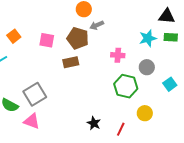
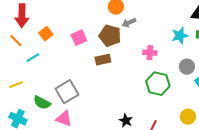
pink square: (47, 40) -> (79, 38), turned -35
gray circle: (147, 67) -> (187, 67), moved
yellow circle: (145, 113) -> (188, 117), moved

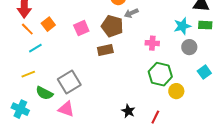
orange line: (16, 41) -> (27, 29), moved
gray circle: (187, 67) -> (189, 47), moved
yellow line: (16, 85) -> (28, 74), moved
yellow circle: (188, 117) -> (176, 91), moved

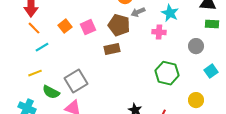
orange square: (48, 24) -> (65, 26), moved
cyan star: (182, 26) -> (170, 13), moved, turned -30
pink cross: (152, 43) -> (159, 32), moved
yellow circle: (176, 91) -> (196, 100), moved

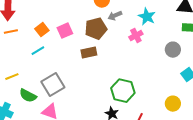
brown pentagon: (119, 25) -> (96, 29), turned -30
orange line: (34, 28) -> (11, 32), turned -56
pink cross: (159, 32) -> (136, 36), turned -32
cyan line: (42, 47) -> (38, 51), moved
green hexagon: (167, 73) -> (123, 91), moved

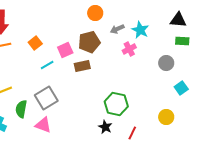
gray arrow: (115, 16) -> (117, 29), moved
pink square: (65, 31) -> (65, 50), moved
cyan line: (38, 51) -> (47, 65), moved
green semicircle: (28, 96) -> (21, 109), turned 72

